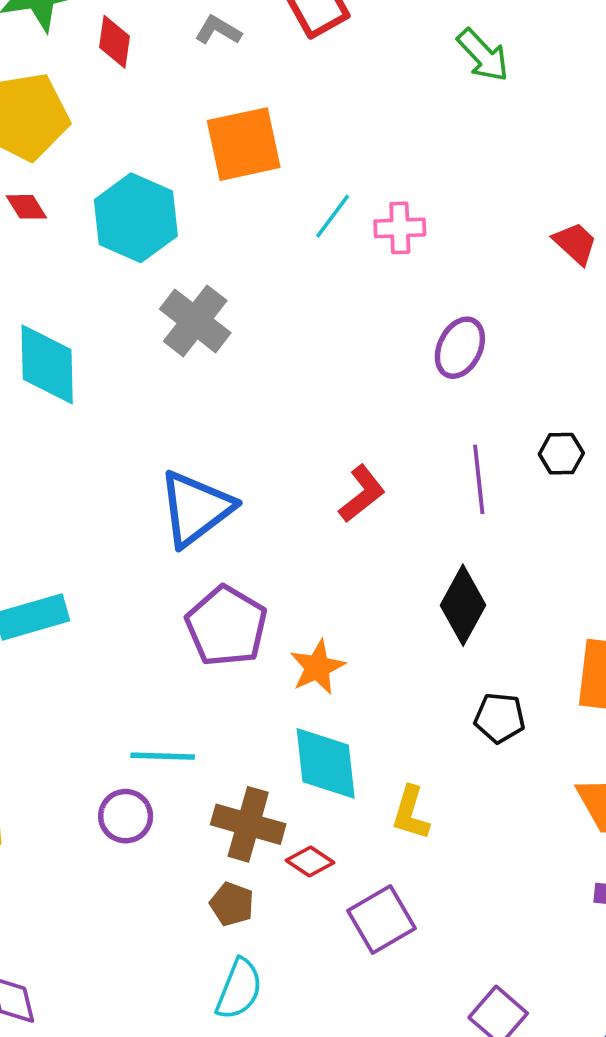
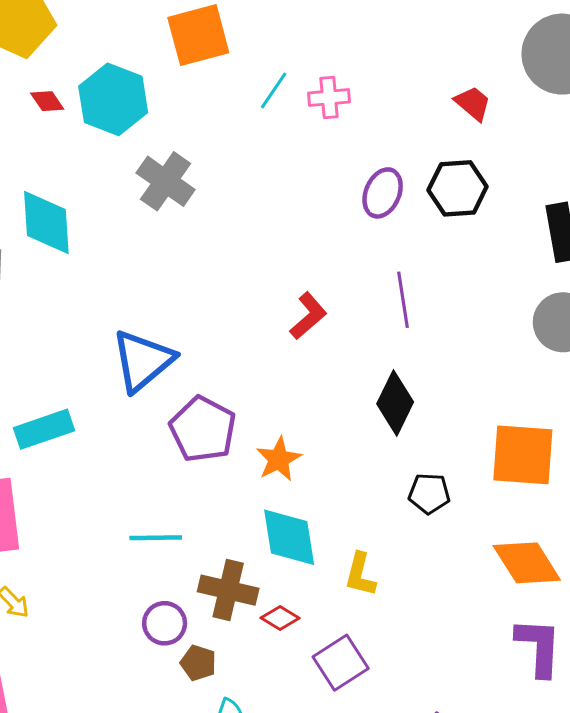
red diamond: (26, 207) -> (47, 101), moved
black hexagon: (561, 454) -> (458, 188), moved, size x1.6
blue triangle: (196, 508) -> (143, 361), moved
purple circle: (126, 816) -> (165, 623), moved
brown pentagon: (232, 904) -> (198, 663), moved

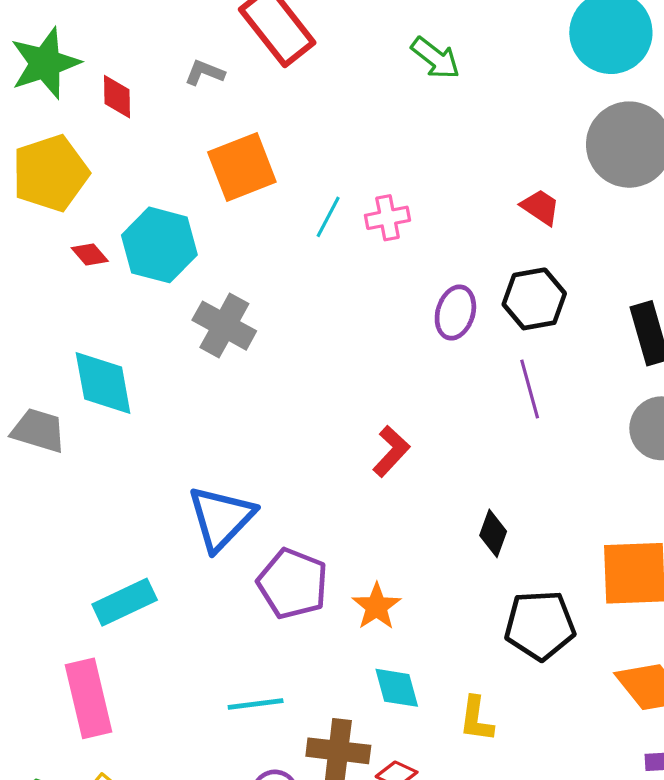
purple line: (403, 300) -> (530, 389), moved
black diamond: (395, 403) -> (493, 533), size x0.7
black pentagon: (429, 494) -> (540, 625), size x1.6
cyan diamond: (289, 537) -> (397, 688), size x0.7

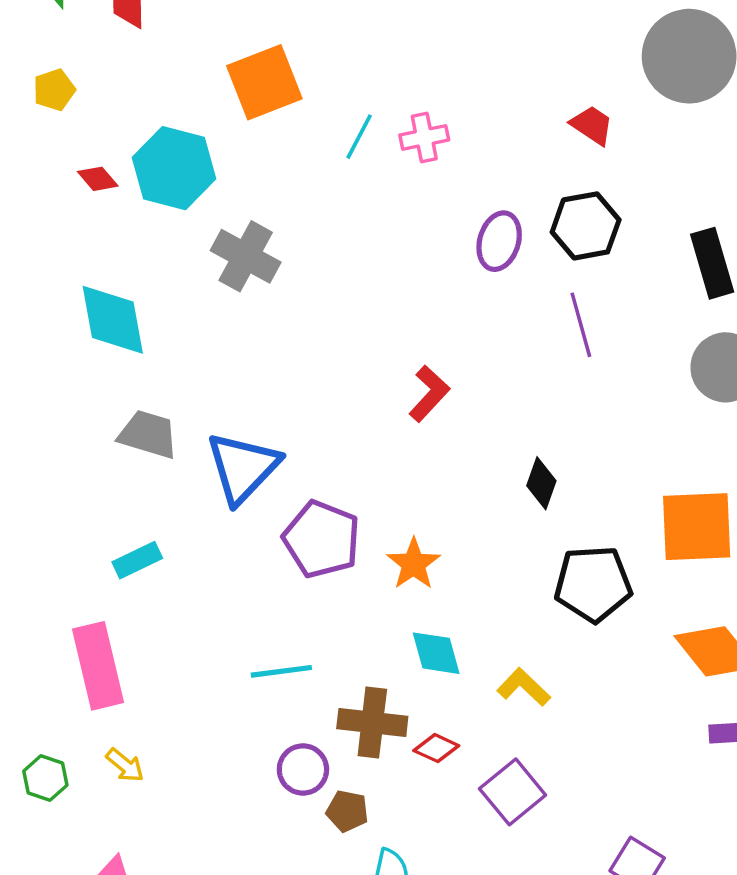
yellow pentagon: (50, 173) -> (54, 90), size x0.5
gray trapezoid: (38, 431) -> (148, 434), moved
cyan rectangle: (125, 602) -> (137, 560), size x0.7
yellow L-shape: (476, 719) -> (524, 687), turned 126

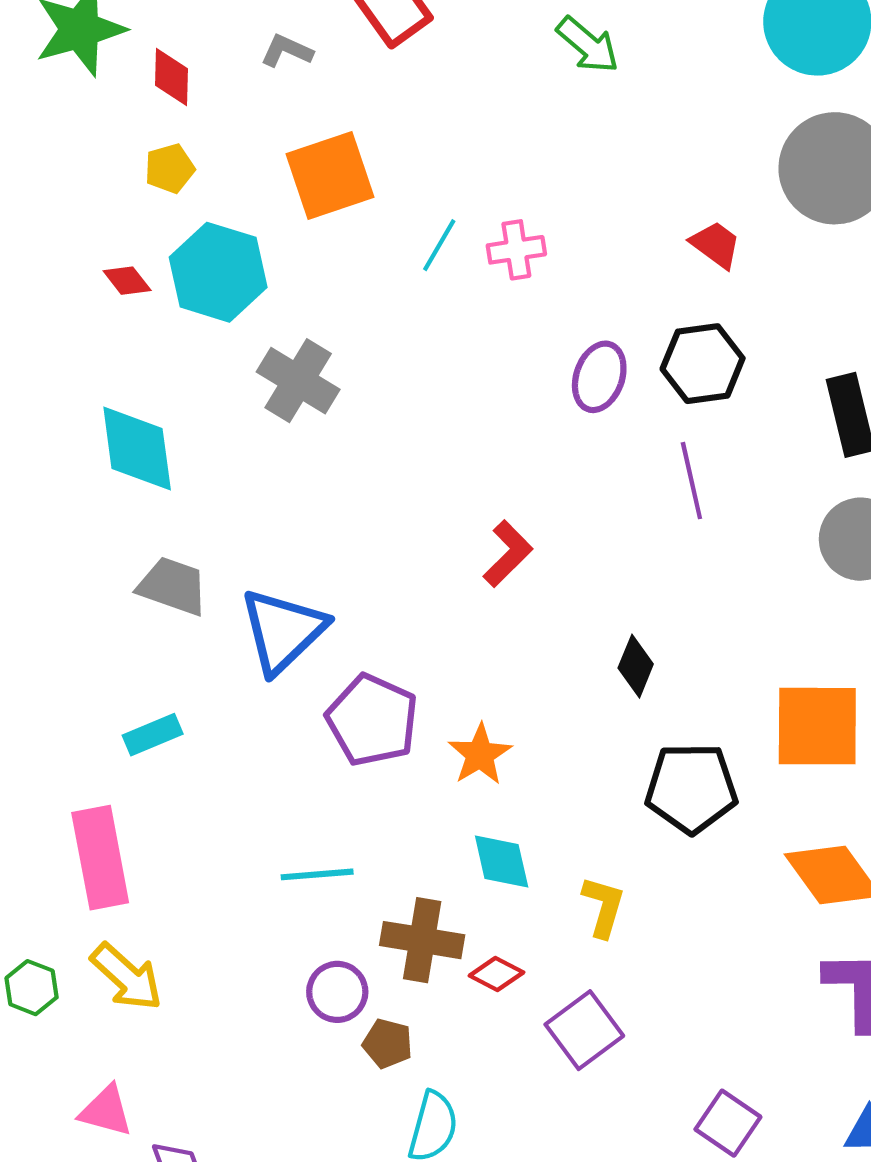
yellow pentagon: (54, 90) -> (170, 168), moved
yellow L-shape: (524, 687) -> (603, 907), turned 60
yellow arrow: (125, 765) -> (127, 977), size x1.6

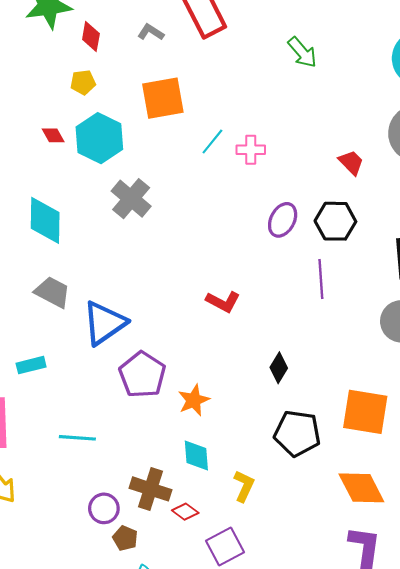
red L-shape: (508, 554) -> (223, 302), turned 64
cyan line: (317, 874) -> (77, 438), moved

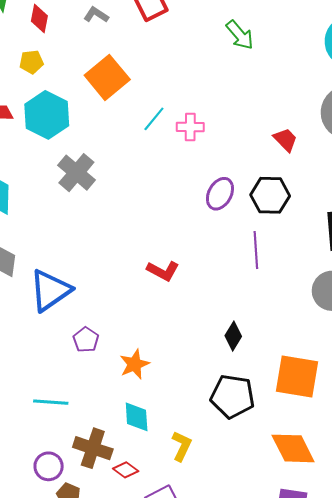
orange square: (163, 98) -> (107, 77), turned -30
black diamond: (279, 368) -> (233, 336), moved
purple pentagon: (142, 375) -> (86, 340), size x0.6
cyan line: (77, 438) -> (51, 402), moved

